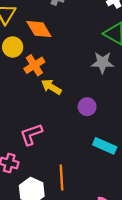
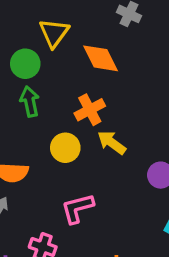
yellow circle: (13, 47) -> (65, 148), moved

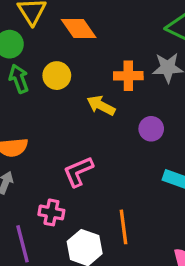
orange cross: (90, 110) -> (128, 76), moved, turned 36
yellow circle: (65, 148) -> (57, 76), moved

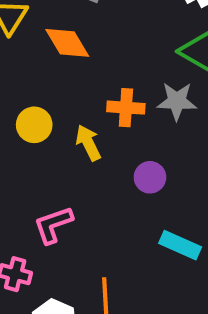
yellow circle: (57, 76) -> (34, 125), moved
yellow arrow: (101, 105) -> (88, 143), turned 32

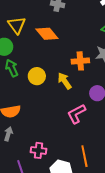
pink L-shape: (53, 225) -> (76, 114), moved

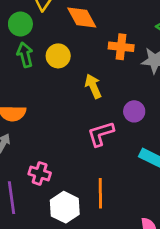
orange cross: (80, 61) -> (121, 47), moved
yellow circle: (37, 76) -> (58, 56), moved

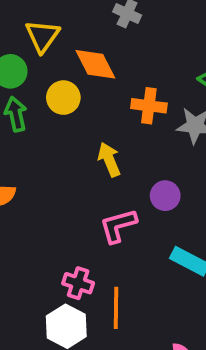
yellow circle: (58, 56) -> (63, 98), moved
pink cross: (40, 173) -> (78, 283), moved

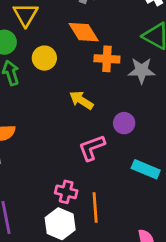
orange diamond: (95, 64) -> (84, 32), moved
yellow arrow: (109, 160) -> (81, 100), turned -30

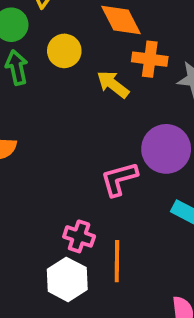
yellow arrow: (81, 100) -> (113, 84), moved
purple circle: (124, 123) -> (166, 149), size x1.6

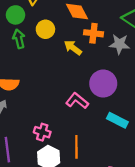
pink L-shape: (119, 179) -> (77, 101), turned 55
pink cross: (79, 236) -> (42, 132), moved

